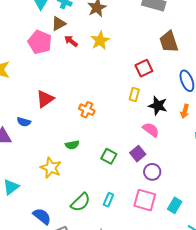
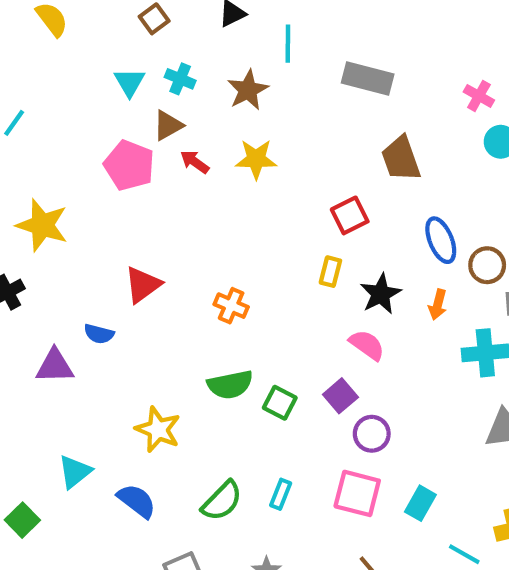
yellow star: (100, 40) -> (256, 159), turned 30
black star: (158, 106) -> (381, 294), turned 30
green semicircle: (72, 145) -> (230, 385), moved, size x1.5
blue semicircle: (42, 216) -> (137, 501), moved

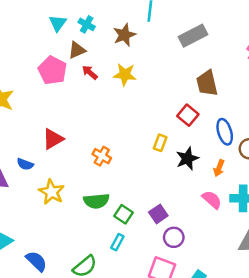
gray rectangle: (368, 79) -> (193, 36), turned -48
red square: (350, 215) -> (188, 115), moved, turned -30
pink semicircle: (367, 345) -> (212, 200), moved
yellow star: (158, 429) -> (52, 192), moved
cyan rectangle: (281, 494) -> (117, 242), moved

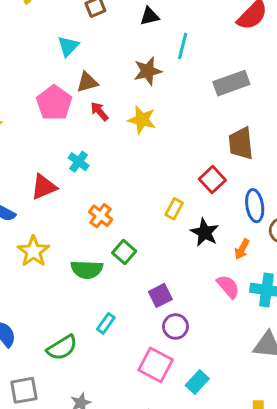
cyan cross: (87, 24) -> (79, 162), moved
black star: (187, 159) -> (205, 232), turned -30
green square: (123, 214) -> (124, 252), moved

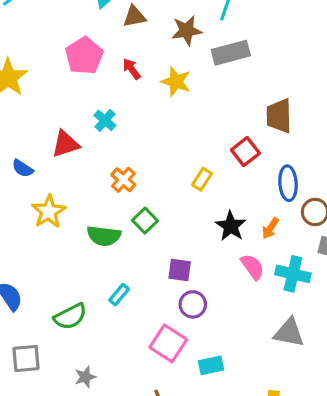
brown triangle: (87, 82) -> (134, 16), moved
gray rectangle: (231, 83) -> (231, 53), moved
black star: (205, 232) -> (231, 226), moved
purple square: (160, 295) -> (180, 270), turned 30
cyan rectangle: (197, 382) -> (211, 365), turned 30

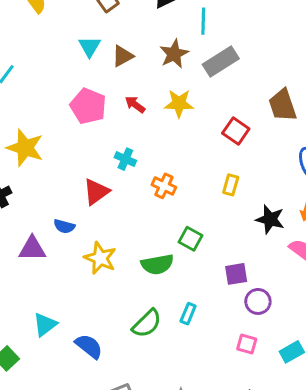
red square: (245, 152) -> (236, 131), moved
orange cross: (123, 180) -> (164, 186), moved
green semicircle: (70, 317) -> (147, 324), moved
pink square: (168, 343) -> (247, 344), size x0.6

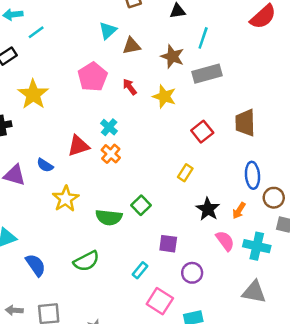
brown star: (174, 54) -> (172, 57), turned 30
orange cross: (164, 186) -> (111, 154), moved
purple circle: (258, 301) -> (192, 273), moved
cyan rectangle: (188, 314) -> (140, 270), moved
pink square: (247, 344) -> (160, 301), size x1.5

